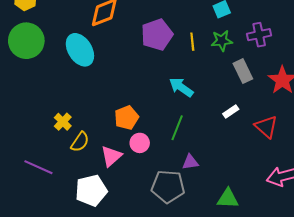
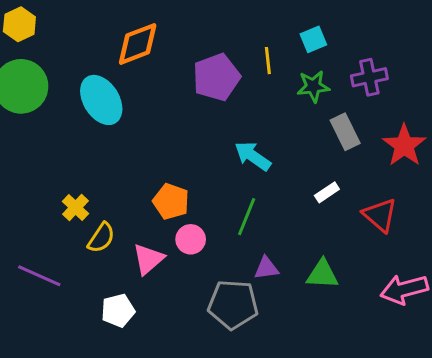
yellow line: (192, 42) -> (268, 61), moved
orange pentagon: (127, 118) -> (171, 201), turned -30
white pentagon: (91, 190) -> (118, 311), size x0.7
green triangle: (228, 199) -> (322, 274), moved

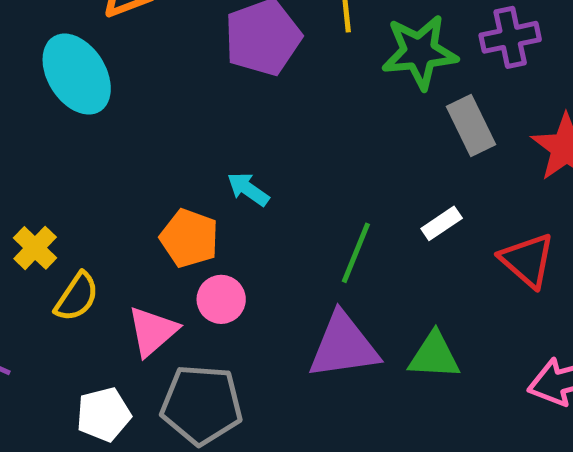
green star: (313, 86) -> (420, 52), size x1.4
cyan arrow: (253, 156) -> (248, 189), moved, size x0.7
green line: (247, 217) -> (356, 253), moved
purple triangle: (266, 268) -> (344, 346), size x1.8
gray pentagon: (233, 304) -> (202, 405), moved

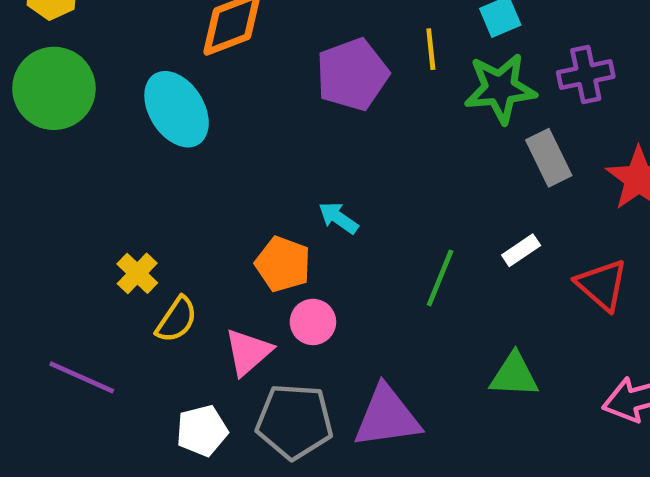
purple triangle: (344, 346) -> (387, 417), moved

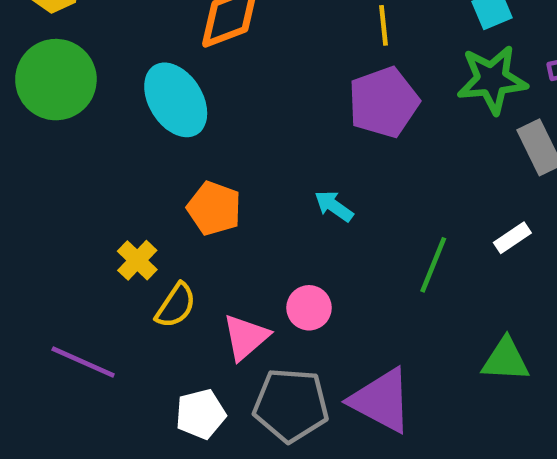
yellow line: (431, 49) -> (384, 25), moved
purple pentagon: (352, 75) -> (384, 102), moved
orange pentagon: (283, 264) -> (214, 208), moved
purple triangle: (387, 417) -> (381, 400), turned 36

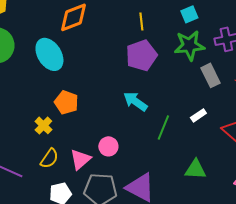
cyan arrow: (334, 206) -> (135, 101), moved, size x1.4
yellow cross: (137, 260) -> (43, 125), moved
yellow semicircle: (176, 306) -> (49, 158), moved

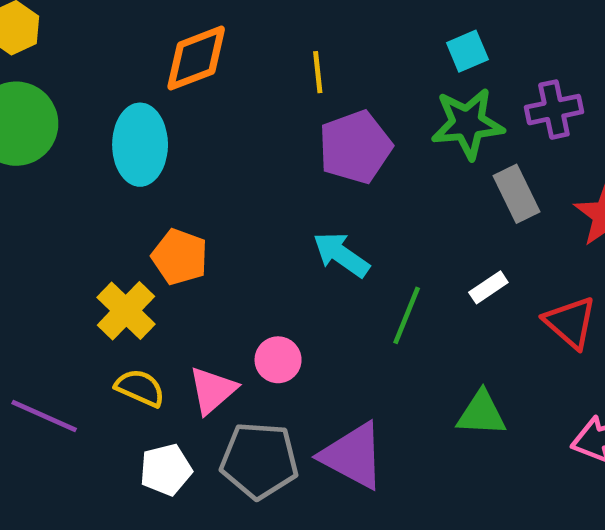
yellow line: (141, 21) -> (318, 72), moved
cyan ellipse: (49, 54) -> (140, 145), turned 32
yellow cross: (43, 125) -> (126, 311), size x1.4
yellow semicircle: (49, 158) -> (140, 388), turned -100

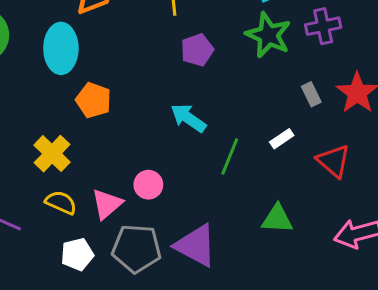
green star: (467, 124) -> (268, 35), turned 30
purple pentagon: (355, 147) -> (197, 50), size x0.7
gray rectangle: (517, 194) -> (311, 94), moved, size x0.7
orange pentagon: (180, 257) -> (94, 100), moved

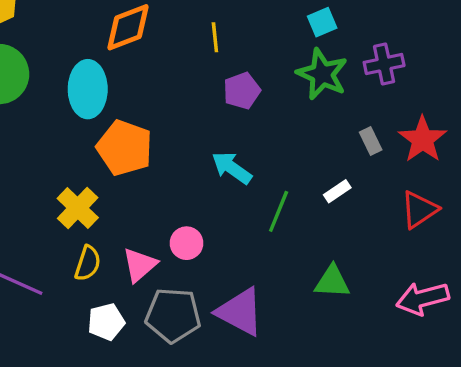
orange pentagon: (94, 100) -> (125, 148), size x1.4
red triangle: (334, 161) -> (419, 210), moved, turned 45
yellow semicircle: (61, 202) -> (88, 263), turned 84

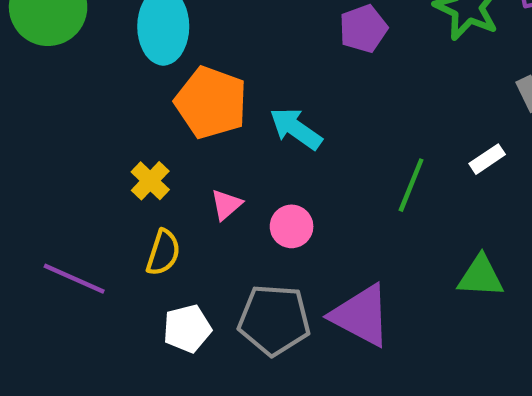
cyan arrow: (232, 168) -> (296, 129), moved
yellow cross: (78, 208) -> (150, 181), size x0.7
pink triangle: (140, 265) -> (226, 205), moved, size x0.7

